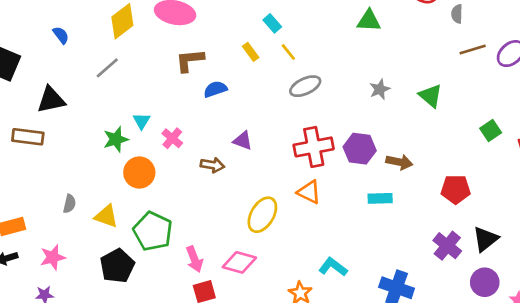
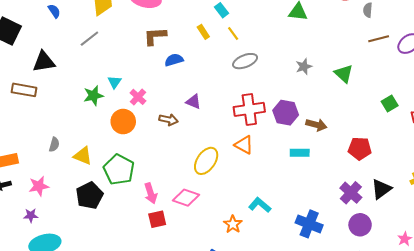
orange circle: (139, 172) -> (123, 122), moved
purple circle: (485, 282) -> (360, 225), moved

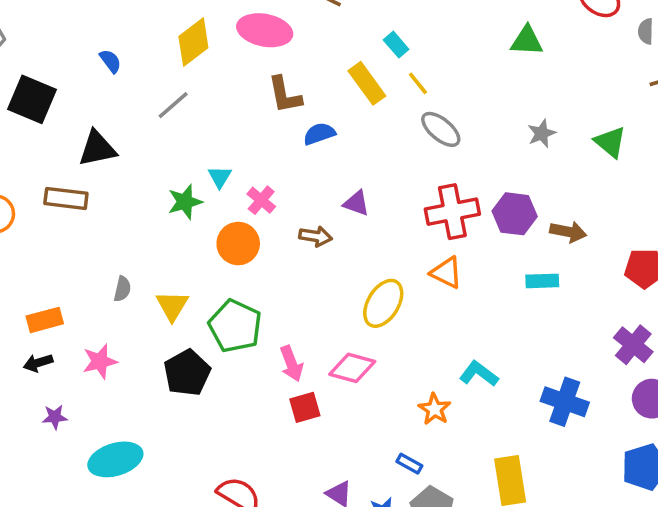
yellow rectangle: (203, 32) -> (367, 83), size x1.6
brown L-shape: (155, 36) -> (285, 95), turned -95
gray ellipse: (245, 61) -> (441, 129), turned 65
yellow triangle: (83, 156) -> (172, 306), turned 42
purple star: (31, 215) -> (55, 417), moved

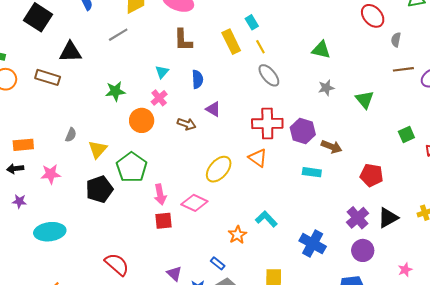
green triangle: (527, 41) -> (321, 50), moved
blue semicircle: (319, 134) -> (197, 79), moved, turned 96
cyan triangle: (220, 177) -> (162, 72), moved

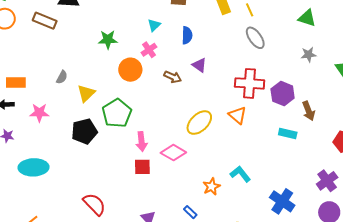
brown arrow: (332, 147) -> (309, 111), turned 42

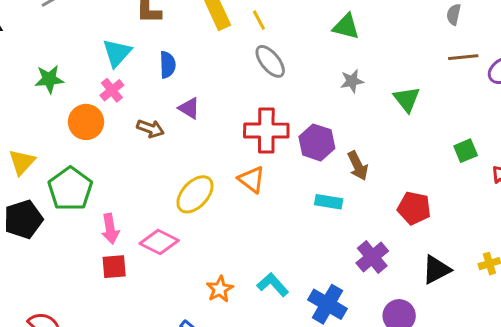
cyan triangle: (154, 25) -> (117, 53), size x1.5
cyan L-shape: (240, 174) -> (273, 285), moved
purple cross: (327, 181) -> (372, 257), moved

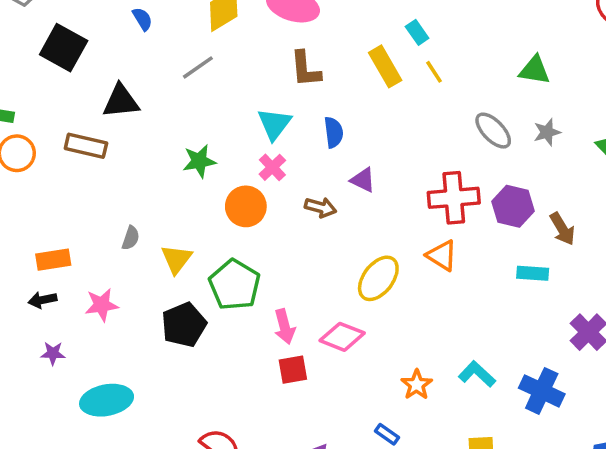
gray ellipse: (270, 61) -> (493, 131), moved

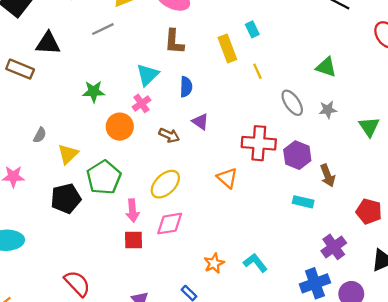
yellow line: (434, 72) -> (257, 71), moved
orange triangle: (442, 255) -> (227, 178), moved
yellow ellipse: (378, 278) -> (165, 184), moved
pink diamond: (342, 337) -> (170, 224), turned -40
blue cross: (542, 391) -> (315, 283), moved, turned 36

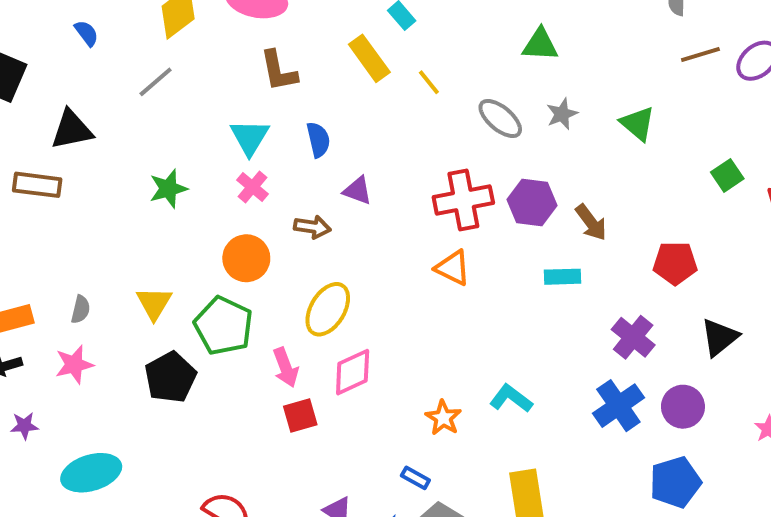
orange circle: (120, 127) -> (246, 258), moved
gray semicircle: (40, 135) -> (81, 309), moved
orange triangle: (227, 178) -> (453, 268), moved

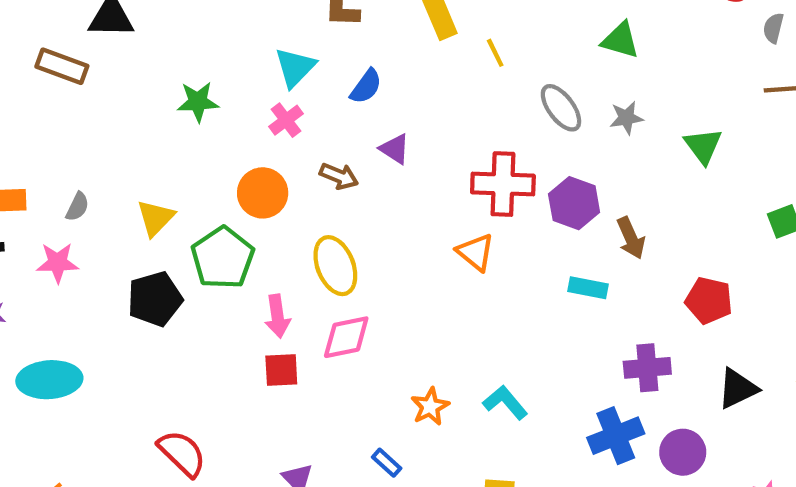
blue semicircle: (318, 140) -> (366, 86), turned 36
yellow ellipse: (328, 309) -> (335, 266), turned -66
purple cross: (633, 337) -> (647, 368), turned 33

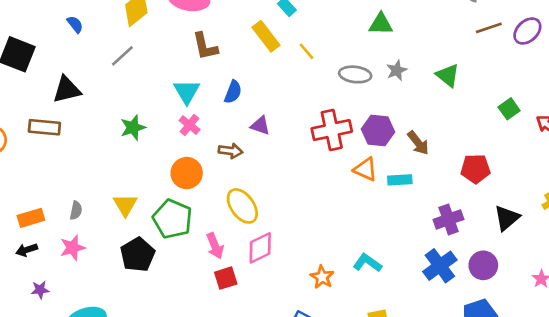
gray ellipse: (561, 108) -> (355, 74), turned -32
orange triangle: (476, 252) -> (365, 169), moved

